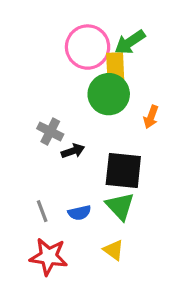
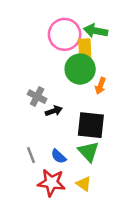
green arrow: (130, 42) -> (96, 31), turned 45
orange arrow: (151, 117) -> (100, 86), moved
blue semicircle: (79, 213) -> (59, 156), turned 56
red star: (49, 257) -> (51, 183), moved

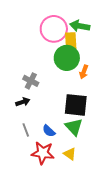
black arrow: (54, 111) -> (23, 102), moved

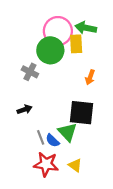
green circle: (67, 58) -> (50, 50), moved
gray cross: (31, 81) -> (30, 72), moved
green triangle: (74, 127) -> (68, 132), moved
gray line: (26, 130) -> (41, 137), moved

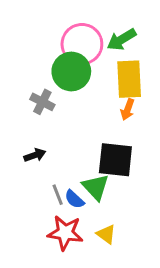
green arrow: (86, 28) -> (121, 40), turned -42
yellow rectangle: (76, 44) -> (129, 79), moved, size x1.4

